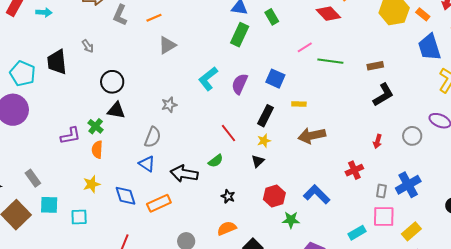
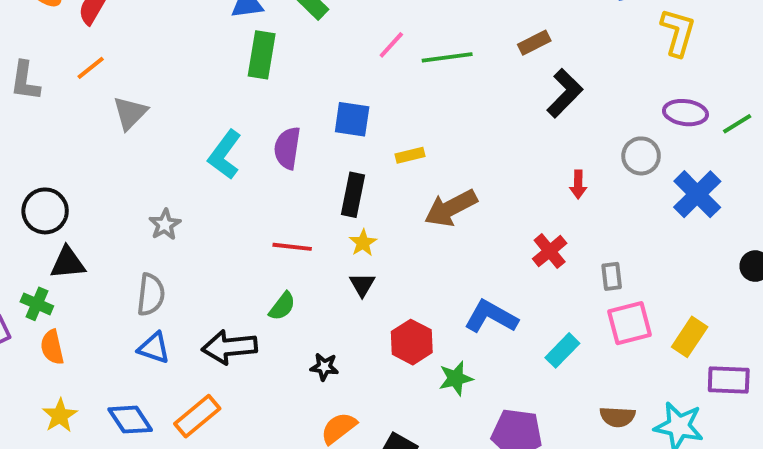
red line: (229, 133) -> (292, 247), turned -30
blue cross: (408, 185) -> (697, 194), moved
cyan rectangle: (357, 233) -> (562, 350), moved

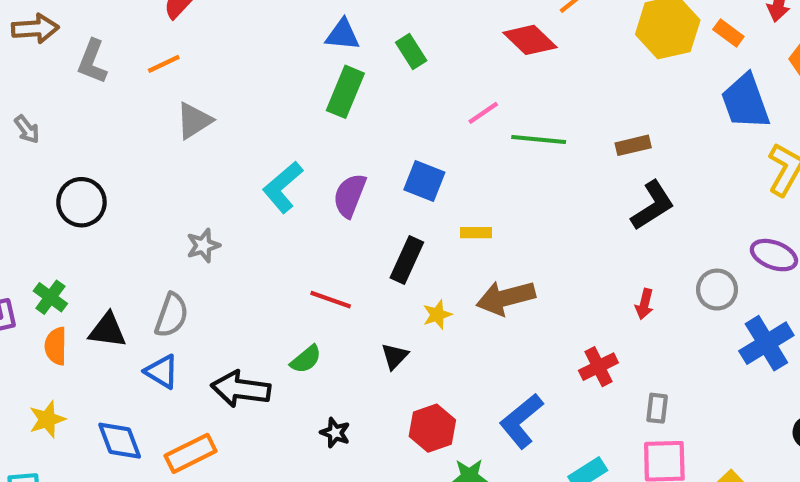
yellow star: (363, 243) -> (437, 315), moved
black triangle: (68, 263) -> (107, 330), moved
blue L-shape: (491, 317) -> (521, 421), turned -82

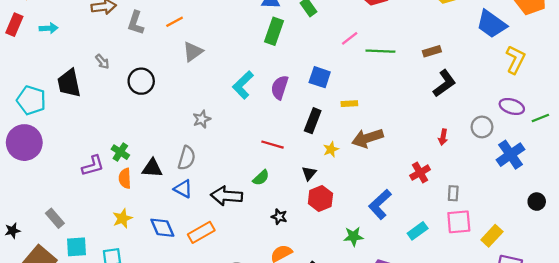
blue trapezoid: (745, 102) -> (492, 24), turned -32
black circle: (81, 202) -> (141, 81), moved
red hexagon: (432, 428) -> (320, 198), moved

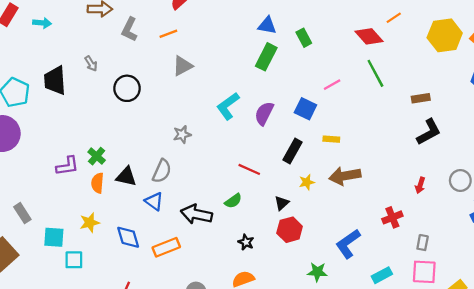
pink line: (350, 38) -> (332, 85), moved
green line: (380, 51) -> (375, 73), moved, turned 52
cyan square: (77, 247) -> (54, 237), moved

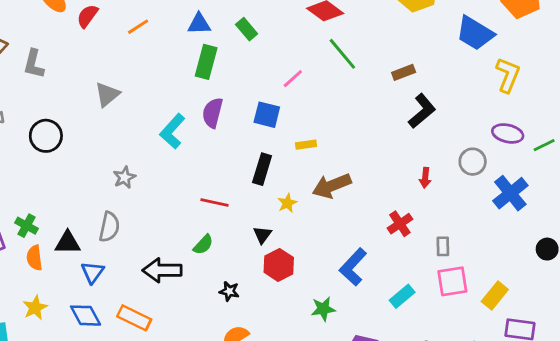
orange line: (168, 34) -> (138, 27), moved
purple semicircle: (264, 113) -> (213, 113), moved
blue triangle: (154, 201) -> (93, 272), moved, turned 42
orange rectangle: (166, 247) -> (134, 318), turned 60

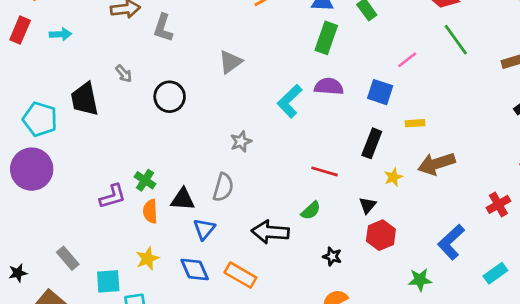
purple semicircle: (213, 113) -> (329, 86), turned 76

